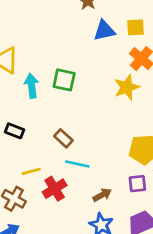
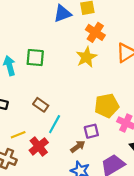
cyan line: (77, 164) -> (55, 124), turned -66
purple square: (137, 184) -> (91, 131), moved

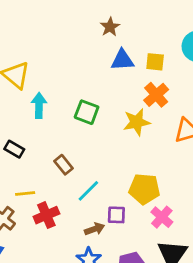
green square: (35, 58) -> (87, 112), moved
cyan line: (55, 124) -> (88, 191), moved

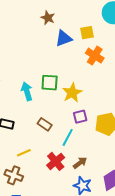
cyan arrow: (39, 105) -> (27, 91), moved
yellow star: (137, 122) -> (72, 93), moved
red cross: (46, 215) -> (56, 161), moved
purple square: (116, 215) -> (80, 117), moved

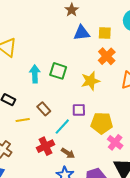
yellow star: (72, 93) -> (90, 81), moved
yellow line: (24, 153) -> (23, 120), moved
brown arrow: (80, 163) -> (68, 153), turned 56

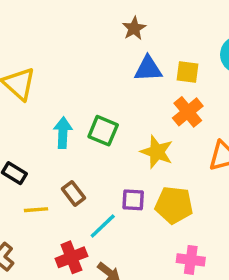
yellow star: (90, 81) -> (157, 152), turned 30
yellow pentagon: (102, 123) -> (174, 205), moved
pink cross: (115, 142) -> (191, 260), turned -35

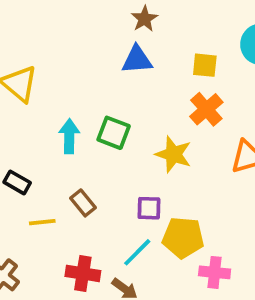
blue triangle: (148, 69) -> (137, 60), moved
yellow pentagon: (174, 205) -> (183, 238), moved
cyan line: (103, 226) -> (137, 252), moved
red cross: (71, 257) -> (83, 273), turned 32

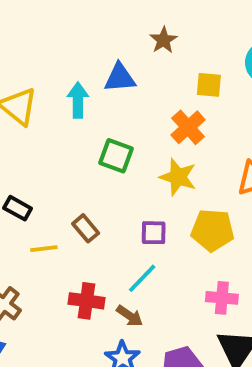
brown star: (144, 19) -> (163, 40), moved
blue triangle: (137, 60) -> (120, 78), moved
orange cross: (206, 109) -> (188, 127), moved
cyan arrow: (69, 136) -> (78, 100), moved
yellow pentagon: (183, 238) -> (213, 230), moved

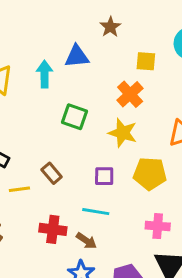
cyan line: (142, 278) -> (96, 212), turned 56

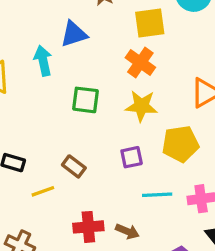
yellow square: (146, 61) -> (150, 23), size x1.4
cyan line: (96, 212) -> (157, 195), moved

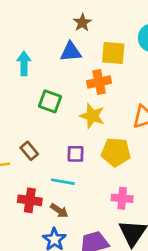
blue triangle: (74, 34) -> (71, 52), moved
orange cross: (140, 63) -> (99, 82), turned 30
cyan line: (157, 195) -> (63, 182), moved

